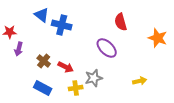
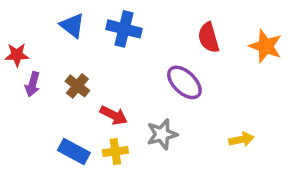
blue cross: (62, 25) -> (124, 29), moved
orange star: (158, 38) -> (266, 46), moved
brown cross: (44, 61) -> (77, 86), moved
yellow cross: (76, 88) -> (115, 152), moved

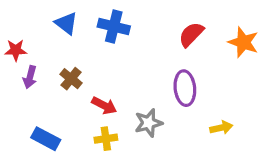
red semicircle: (209, 38) -> (191, 34), turned 60
purple ellipse: (184, 82) -> (185, 88), moved, turned 40
blue rectangle: (74, 152) -> (46, 139), moved

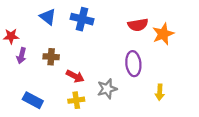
red semicircle: (191, 34) -> (138, 25), turned -144
orange star: (243, 42) -> (163, 34), moved, turned 30
brown cross: (71, 79) -> (51, 57), turned -35
yellow arrow: (221, 128) -> (160, 92), turned 105

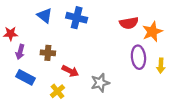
purple ellipse: (133, 64) -> (138, 57), moved
yellow arrow: (160, 92) -> (161, 66), moved
blue rectangle: (33, 100) -> (25, 77), moved
yellow cross: (76, 100) -> (57, 91), moved, turned -32

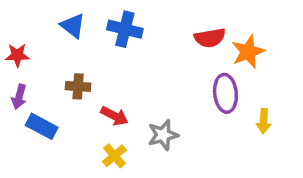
purple arrow: (20, 52) -> (19, 97), moved
yellow arrow: (161, 66) -> (264, 121), moved
yellow cross: (57, 91) -> (114, 156), moved

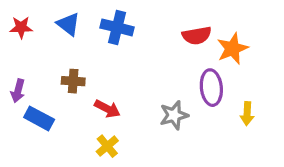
red star: (17, 55) -> (21, 27), moved
gray star: (163, 135) -> (174, 115), moved

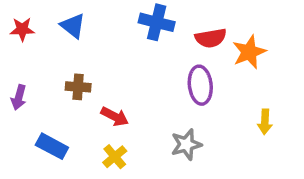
blue cross: (117, 27) -> (157, 22), moved
purple ellipse: (211, 88) -> (200, 85), moved
gray star: (174, 115) -> (186, 144), moved
blue rectangle: (39, 118) -> (52, 146), moved

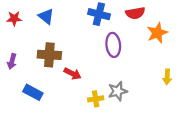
red semicircle: (211, 38) -> (135, 13), moved
purple ellipse: (200, 85) -> (113, 45), moved
brown cross: (78, 87) -> (49, 55), size x1.5
yellow cross: (115, 157) -> (96, 99), moved, turned 32

